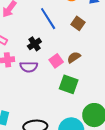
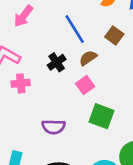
brown semicircle: (74, 57) -> (88, 58), moved
purple semicircle: (29, 67) -> (54, 127), moved

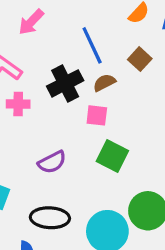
black cross: (57, 62) -> (65, 83), size x1.5
pink square: (85, 85) -> (97, 115), turned 36
purple semicircle: (54, 127) -> (52, 162), turned -35

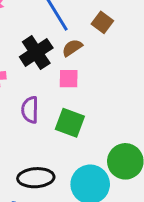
green square: (112, 156) -> (70, 123), moved
purple semicircle: (52, 162) -> (30, 110), moved, turned 124

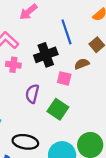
brown semicircle: (72, 48) -> (82, 64), moved

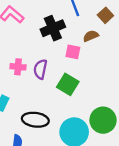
pink cross: (13, 65) -> (18, 67), moved

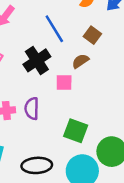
green square: (68, 84) -> (76, 131), moved

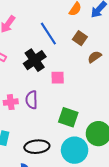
brown semicircle: (80, 61) -> (95, 57), moved

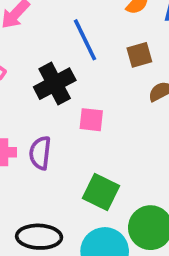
brown square: (80, 38) -> (139, 55), turned 32

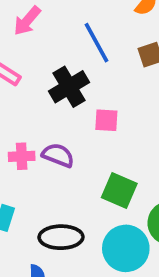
purple semicircle: (40, 153) -> (58, 155), turned 108

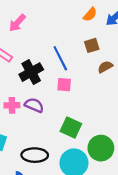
blue line: (96, 43) -> (60, 58), moved
black cross: (69, 87) -> (31, 72), moved

